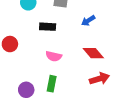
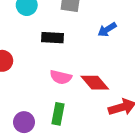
red diamond: (93, 53) -> (95, 83), moved

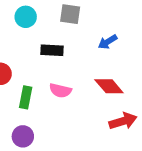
red diamond: (95, 83) -> (109, 86), moved
green rectangle: (58, 114) -> (26, 97), moved

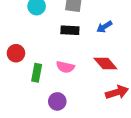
black rectangle: (52, 50) -> (70, 30), moved
purple circle: (23, 136) -> (57, 101), moved

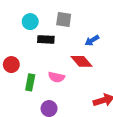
black rectangle: (70, 30) -> (46, 39), moved
red diamond: (105, 64) -> (82, 61), moved

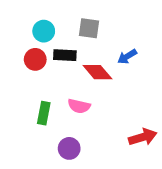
red diamond: (82, 61) -> (97, 72), moved
red circle: (11, 65) -> (35, 59), moved

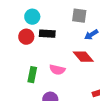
gray square: (89, 28) -> (79, 16), moved
red diamond: (97, 72) -> (83, 57), moved

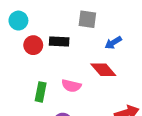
gray square: (79, 16) -> (87, 19), moved
cyan circle: (32, 17) -> (18, 21), moved

